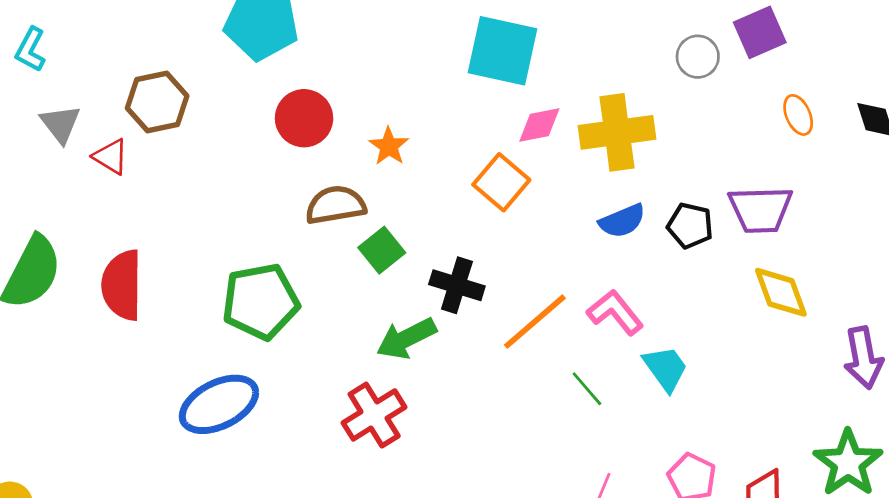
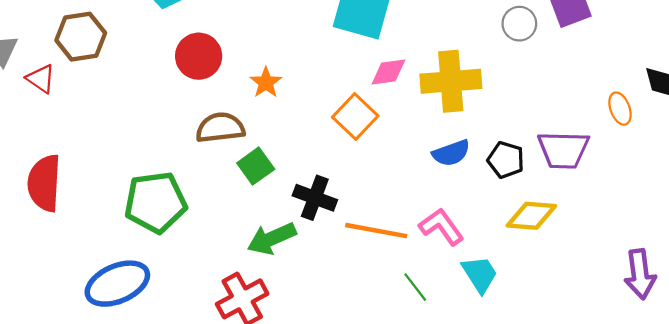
orange ellipse: (798, 115) -> (620, 109), moved
yellow diamond: (781, 292) -> (531, 216), moved, turned -69
orange line: (535, 322) -> (376, 231), turned 48

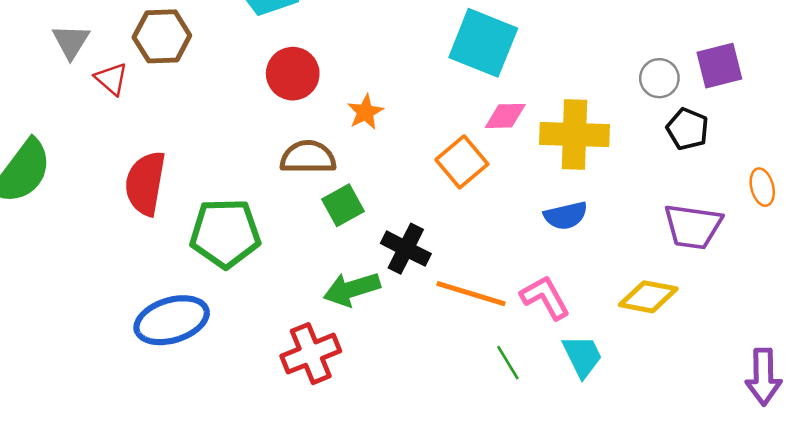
black pentagon: (506, 160) -> (688, 129), moved
red semicircle: (44, 183) -> (145, 183), moved

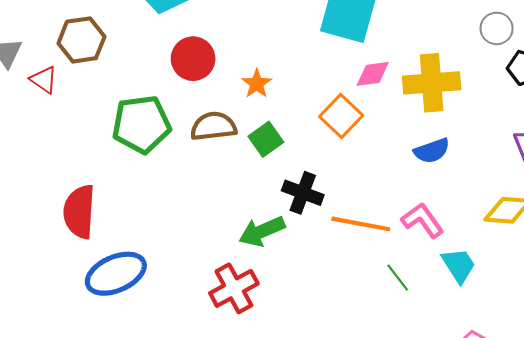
red semicircle: (145, 183) -> (79, 212), moved
green square: (343, 205) -> (266, 139), moved
green pentagon: (225, 233) -> (141, 124), moved

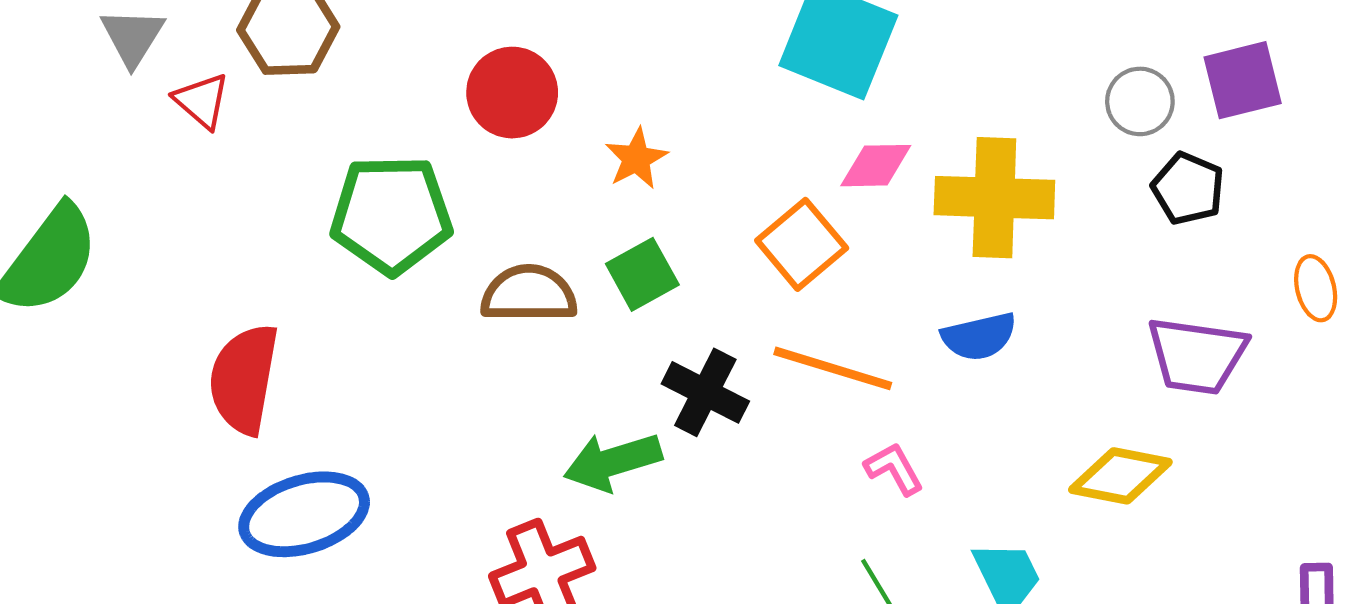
brown semicircle: (213, 126) -> (529, 294), moved
pink L-shape: (422, 220) -> (894, 469), moved, size x0.7
orange line: (361, 224) -> (833, 368), moved

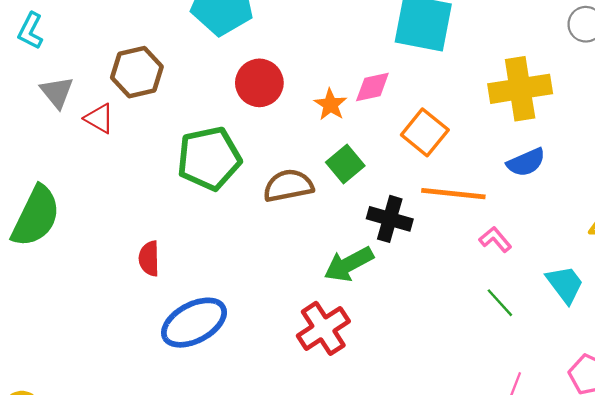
pink diamond: (876, 166) -> (372, 87), moved
red semicircle: (244, 379) -> (149, 258), size x0.6

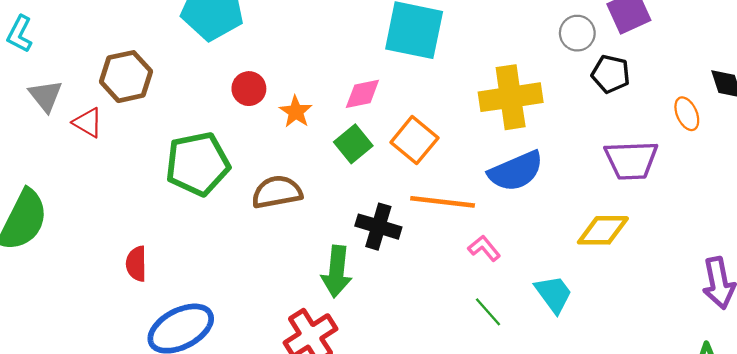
red circle: (259, 83) -> (249, 89), size x0.7
orange star: (330, 105) -> (296, 112), moved
blue semicircle: (526, 162) -> (516, 171), size x1.4
green square: (345, 164) -> (353, 144), moved
green arrow: (349, 264) -> (337, 272), turned -57

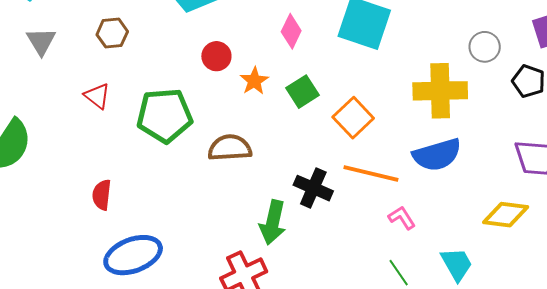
gray circle: (577, 33) -> (485, 47), moved
brown hexagon: (126, 77) -> (112, 33), size x0.7
pink diamond: (362, 94) -> (291, 31), moved, turned -60
red triangle: (88, 123) -> (97, 96), moved
green square: (353, 144) -> (302, 92), moved

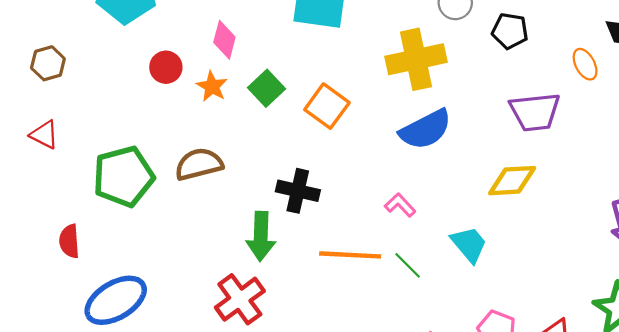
pink diamond: (291, 31) -> (224, 40), moved
green pentagon: (165, 115) -> (123, 176), moved
orange line: (371, 174) -> (350, 255), moved

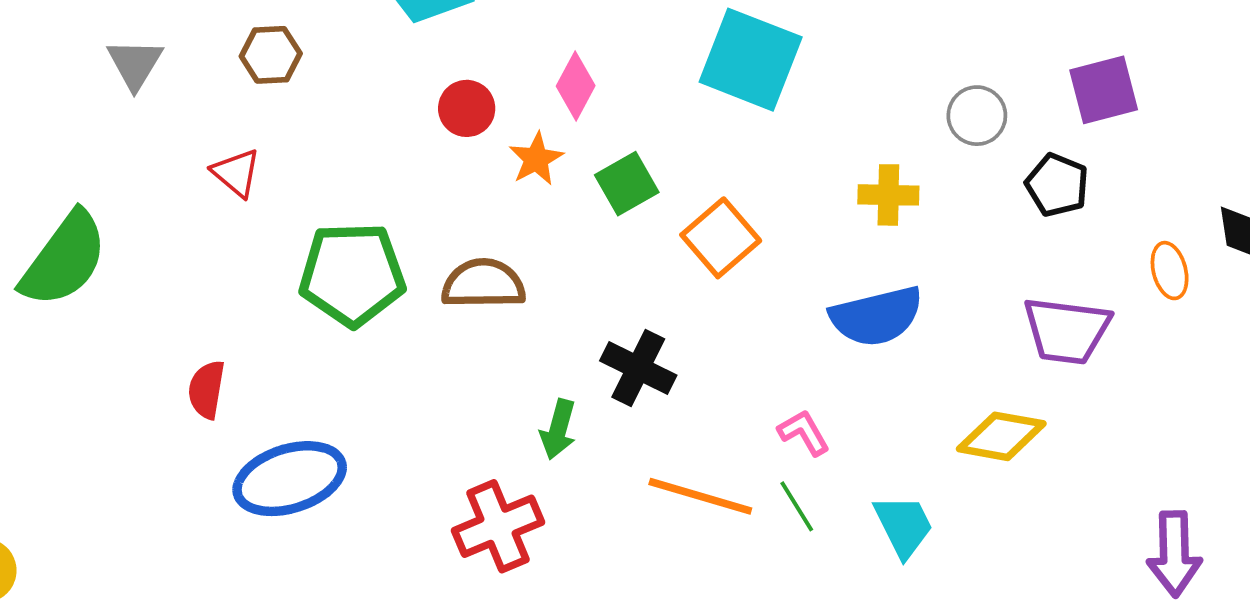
yellow cross: (416, 59) -> (888, 195), size x0.6
green arrow: (261, 236) -> (558, 429), size x0.7
red semicircle: (69, 241) -> (207, 390), moved
green line: (408, 265) -> (797, 506), moved

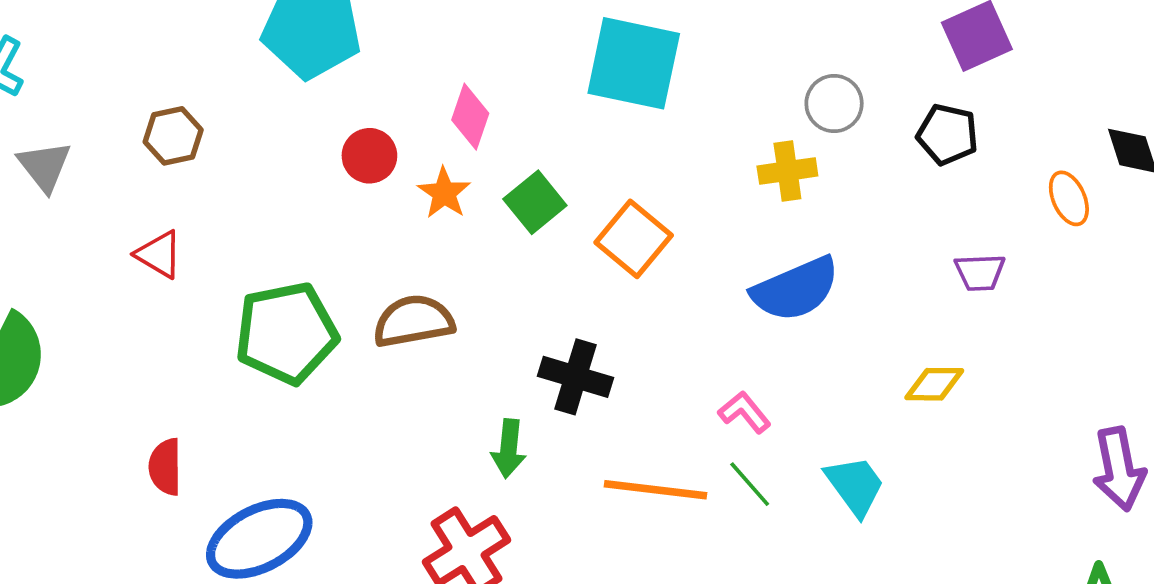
gray circle: (977, 116) -> (834, 104), moved
purple trapezoid: (1067, 331) -> (980, 272), size x0.6
yellow diamond: (1001, 436) -> (934, 384), size x0.7

